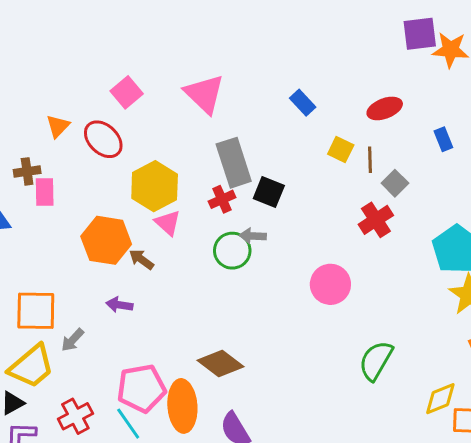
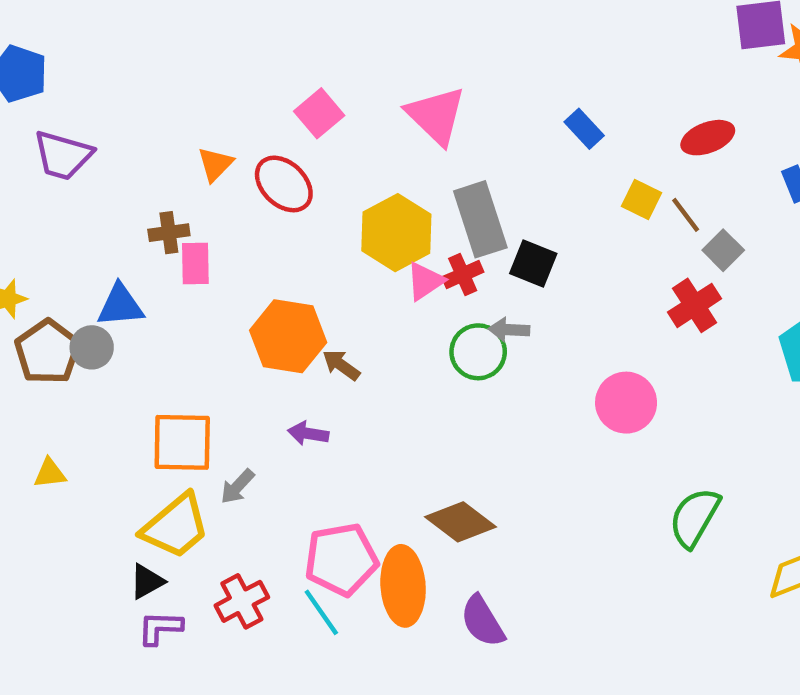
brown line: (370, 160) -> (686, 215), turned -35
yellow hexagon: (155, 186) -> (396, 233), moved
pink triangle: (168, 223) -> (425, 281), moved, turned 44

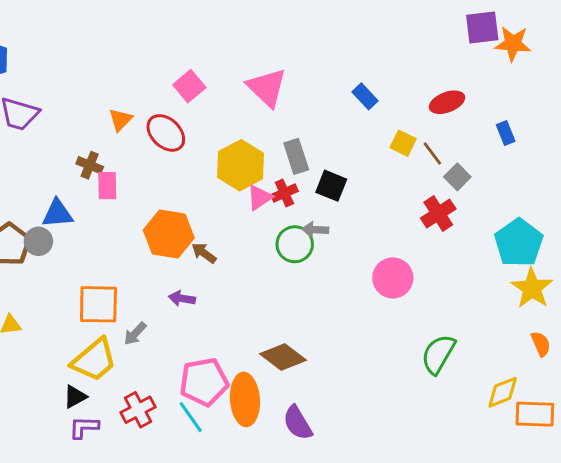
gray rectangle: (480, 219) -> (296, 156), size x0.7
brown cross: (169, 233) -> (90, 165), turned 30

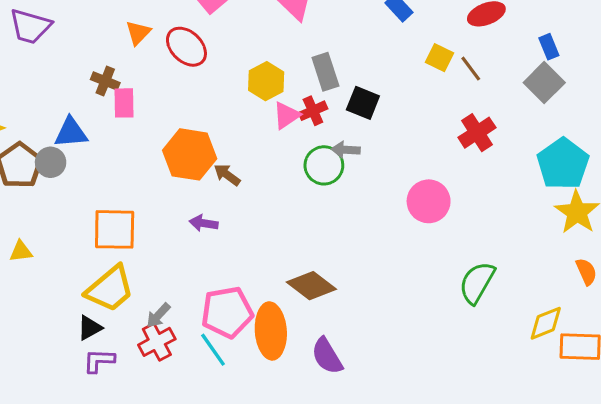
yellow hexagon: (241, 165) -> (266, 81), size x0.7
gray square: (457, 177) -> (544, 83), moved, size x1.4
gray arrow: (135, 334) -> (158, 315), moved

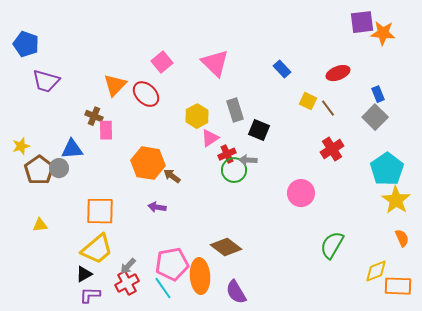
orange triangle: (138, 33) -> (115, 85), size x1.4
red cross: (313, 111) -> (227, 154), moved

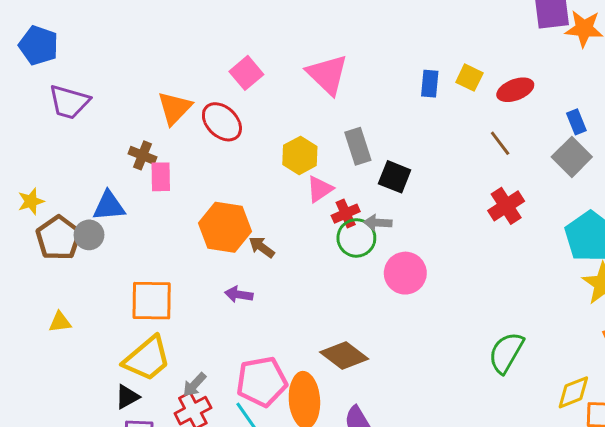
blue rectangle: (282, 69) -> (430, 84), turned 48
yellow square: (308, 101) -> (469, 78), moved
pink circle: (301, 193) -> (405, 273), moved

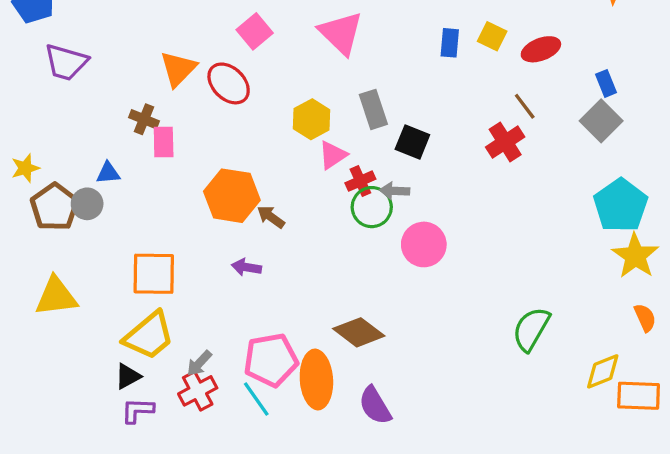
blue triangle: (109, 206) -> (108, 173), size x0.7
red cross: (506, 206) -> (505, 142), moved
yellow triangle: (60, 322) -> (56, 297), size x1.8

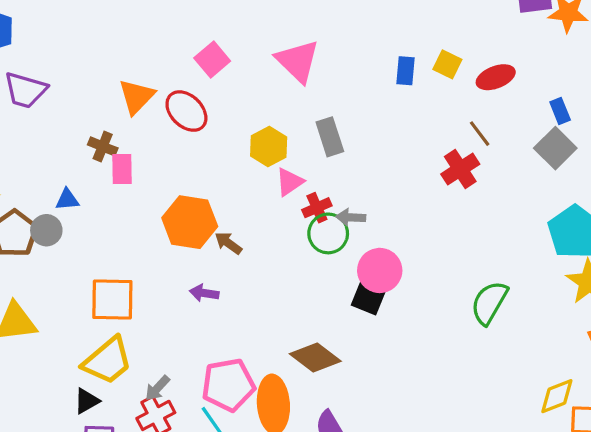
black square: (412, 142) -> (368, 298), moved
green semicircle: (531, 329) -> (489, 303), moved

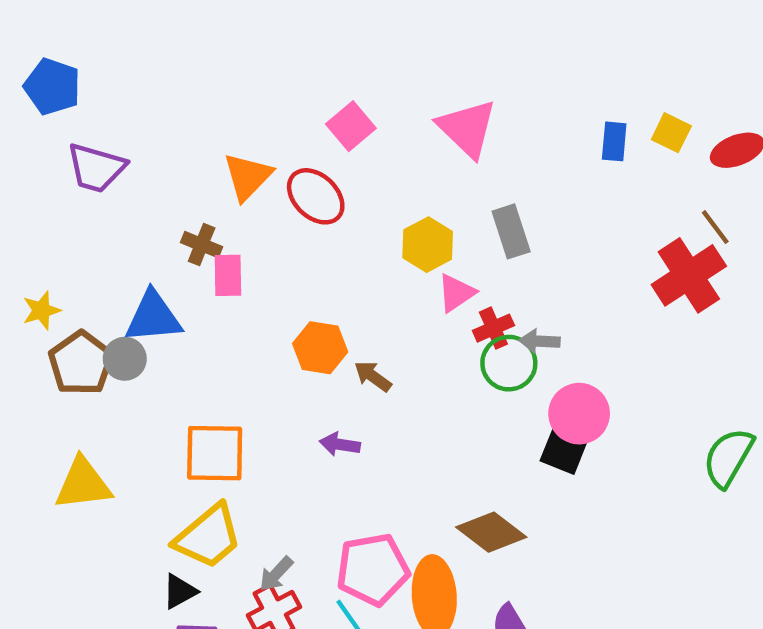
red cross: (460, 169) -> (689, 275), size x1.4
blue triangle: (67, 200) -> (153, 317), size x1.8
orange hexagon: (190, 222) -> (320, 348), size x0.7

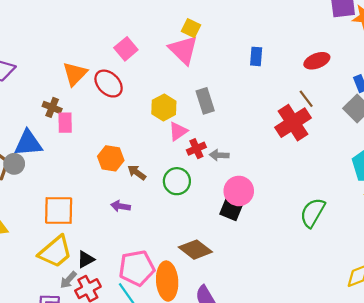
yellow square: (671, 133) -> (191, 28), moved
green circle: (509, 363) -> (177, 181), moved
gray arrow: (276, 574) -> (68, 280), moved
black triangle: (180, 591) -> (86, 259), moved

